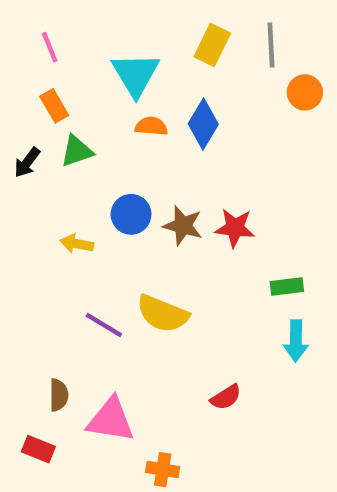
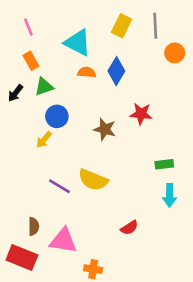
cyan triangle: (136, 74) -> (78, 43), turned -32
blue circle: (131, 214) -> (57, 116), moved
red star: (235, 228) -> (141, 114), moved
yellow arrow: (77, 244) -> (44, 140), turned -60
red rectangle: (38, 449) -> (22, 257), size x1.6

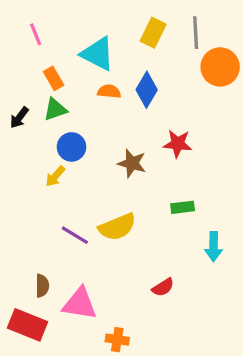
orange circle: (175, 53) -> (220, 67), size x1.5
orange rectangle: (31, 61) -> (54, 78), moved
green rectangle: (164, 164) -> (183, 207), moved
yellow semicircle: (93, 180) -> (117, 227), turned -44

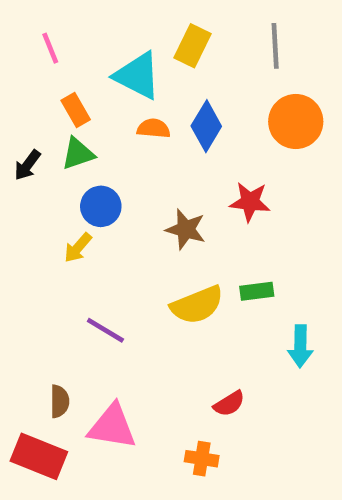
yellow rectangle: (153, 33) -> (193, 46), moved
orange circle: (220, 67) -> (296, 122), moved
yellow semicircle: (117, 227) -> (197, 305), moved
orange cross: (117, 340) -> (202, 459), moved

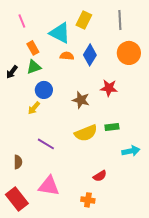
cyan arrow: (300, 346) -> (131, 151), turned -102
brown semicircle: (60, 401) -> (18, 162), moved
red rectangle: (39, 456) -> (17, 199), turned 30

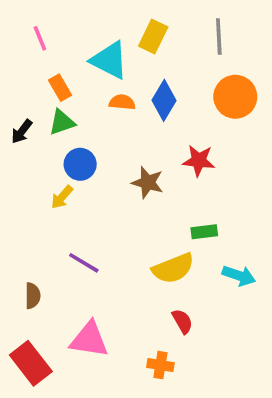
yellow semicircle: (86, 133) -> (173, 268), moved
cyan arrow: (131, 151) -> (239, 276), turned 30
red semicircle: (100, 176) -> (182, 321), turned -88

